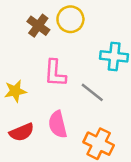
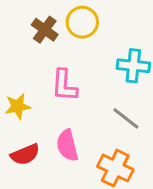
gray line: (92, 92) -> (126, 118), moved

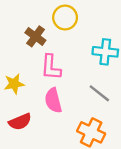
brown cross: (45, 30) -> (35, 36), moved
pink semicircle: (67, 145) -> (53, 100), moved

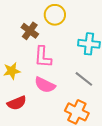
pink semicircle: (53, 100) -> (45, 85), turned -50

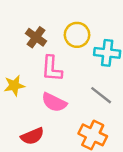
yellow circle: (55, 15) -> (77, 35), moved
red semicircle: (17, 103) -> (32, 136), moved

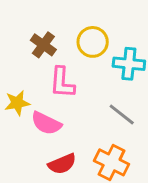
pink semicircle: (54, 102) -> (46, 123), moved
red semicircle: (32, 136) -> (62, 164), moved

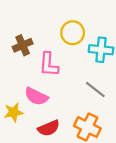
brown cross: (43, 45) -> (23, 45), moved, turned 30
yellow star: (17, 103) -> (14, 112), moved

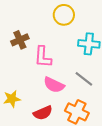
yellow circle: (73, 33) -> (64, 15), moved
pink semicircle: (36, 96) -> (54, 85), moved

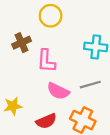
yellow circle: (64, 15) -> (51, 16), moved
gray line: (84, 79) -> (90, 85), turned -54

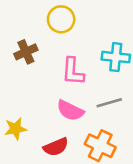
pink L-shape: (46, 61) -> (73, 71), moved

